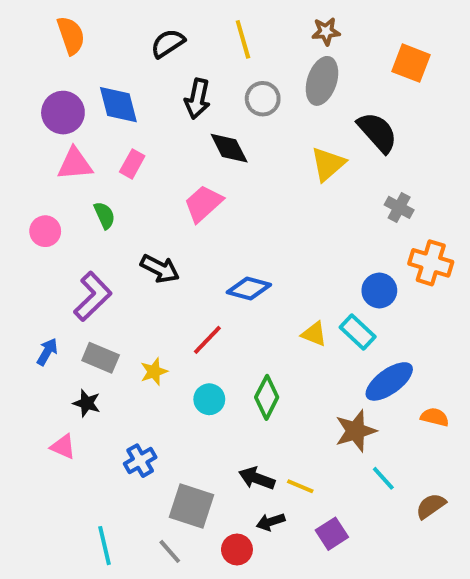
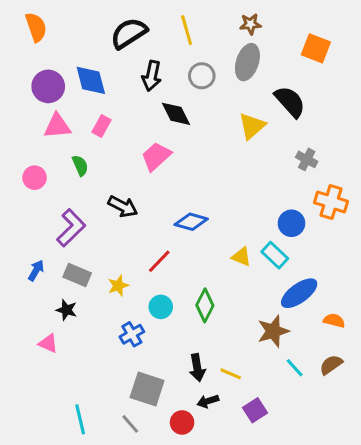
orange semicircle: (71, 35) -> (36, 27), moved
black semicircle: (168, 43) -> (129, 33), size x1.4
blue cross: (140, 461) -> (132, 334), moved
black arrow: (257, 478) -> (197, 368), turned -120
brown semicircle: (431, 506) -> (331, 365), moved

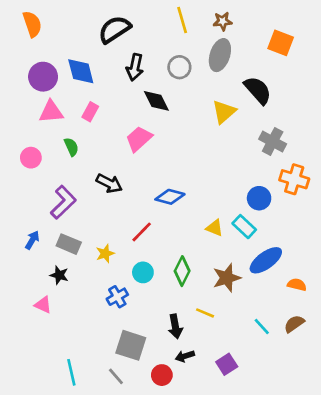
yellow line: (187, 30) -> (182, 20), moved
gray cross: (307, 159) -> (273, 141), size x1.4
brown star: (273, 331) -> (227, 278), moved
yellow line: (231, 374) -> (205, 313), moved

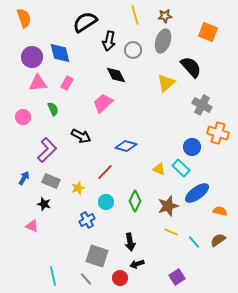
black arrow: (135, 67) -> (109, 41), moved
yellow line: (205, 313) -> (171, 232), moved
purple square: (227, 364) -> (177, 277), moved

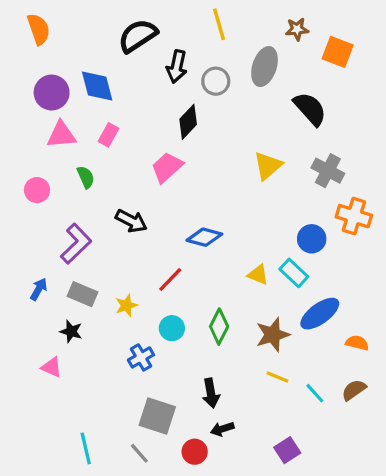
brown star: (165, 16) -> (297, 29), moved
black diamond: (116, 75) -> (188, 122), turned 70
yellow triangle: (166, 83) -> (268, 166), moved

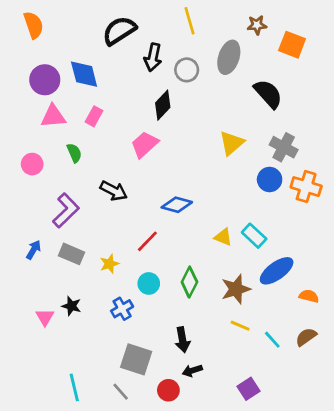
blue circle: (312, 239) -> (270, 180), moved
black star: (71, 331) -> (71, 306), moved
pink triangle: (52, 367) -> (45, 317), turned 36

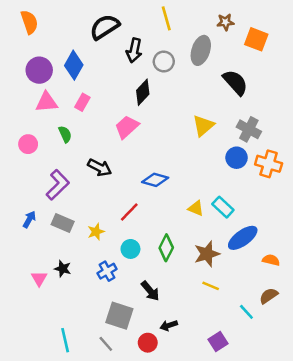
blue diamond: (84, 74) -> (74, 65), turned 44
black arrow: (182, 340) -> (150, 291), moved, turned -30
cyan line: (272, 340) -> (246, 312), moved

